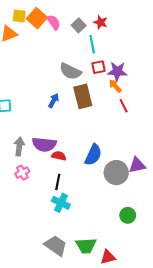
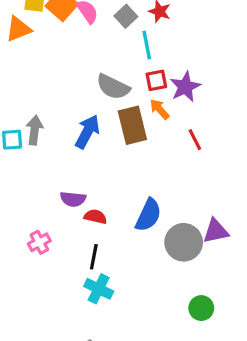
purple star: (117, 71) -> (185, 87), turned -30
orange arrow: (115, 86) -> (160, 109), moved
blue arrow: (54, 101) -> (87, 132), size x1.5
purple semicircle: (44, 144) -> (73, 199), size x0.7
gray arrow: (19, 146) -> (35, 130), moved

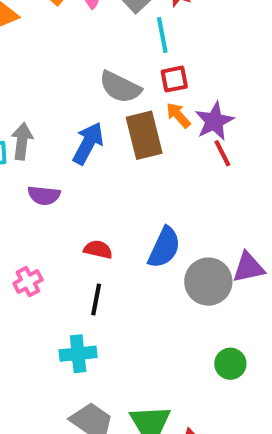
purple star: (185, 87) -> (214, 121), moved
purple semicircle: (73, 199) -> (44, 195), moved
cyan cross: (99, 289) -> (78, 354), moved, turned -32

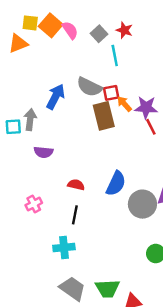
red square: (174, 79) -> (111, 93), moved
purple star: (214, 121) -> (146, 107), turned 30
blue arrow: (88, 143) -> (56, 97), moved

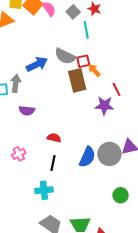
blue arrow: (56, 97) -> (37, 64), turned 35
purple star: (146, 107) -> (104, 106), moved
blue semicircle: (116, 184) -> (87, 157), moved

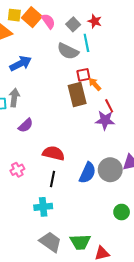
gray semicircle: (65, 56) -> (68, 51), moved
blue arrow: (37, 64) -> (20, 64), moved
red line: (116, 89) -> (109, 106), moved
purple semicircle: (27, 111) -> (26, 125), turned -49
red semicircle: (54, 138) -> (53, 153), size x1.5

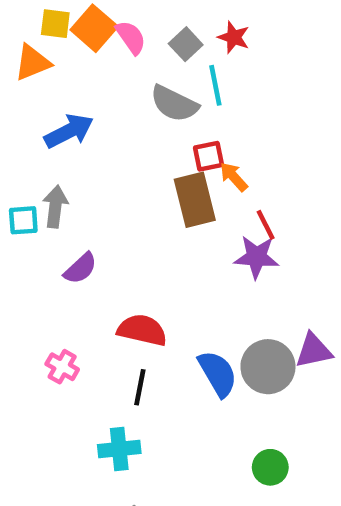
pink cross: (17, 170) -> (62, 367), turned -32
blue semicircle: (88, 173) -> (218, 374), turned -55
green circle: (122, 212) -> (270, 467), moved

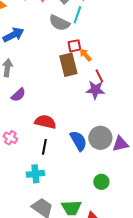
cyan line: (215, 85) -> (77, 15), turned 30
purple triangle: (314, 351) -> (120, 144), moved

